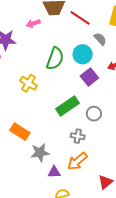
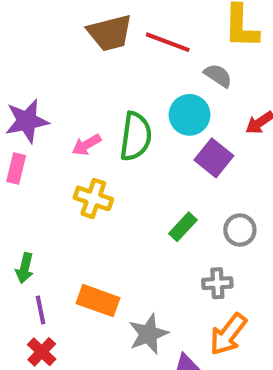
pink arrow: (33, 23) -> (86, 145), moved
green rectangle: (68, 106) -> (183, 227), size x0.6

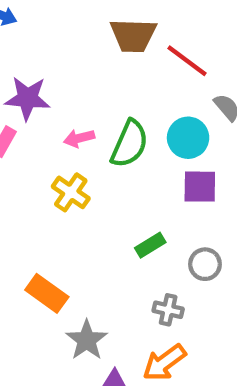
purple square: (214, 158) -> (200, 187), turned 36
gray star: (148, 334) -> (87, 340), turned -30

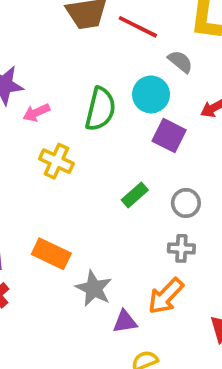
pink arrow: (79, 138) -> (36, 113), moved
purple square: (200, 187) -> (169, 136), turned 36
gray cross: (168, 310) -> (181, 248), moved

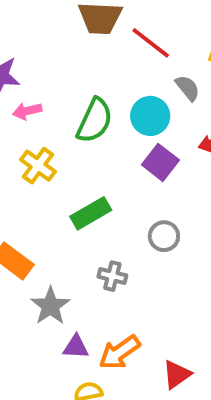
green rectangle: (135, 195) -> (91, 213), moved, size x1.4
gray cross: (181, 248) -> (112, 276), moved
orange arrow: (166, 296) -> (120, 352), moved

